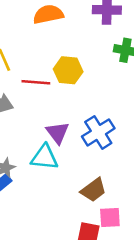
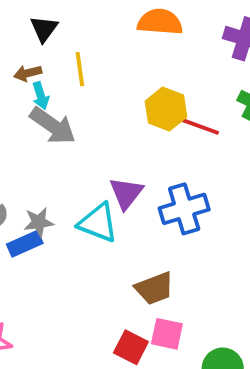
red line: (36, 82) -> (199, 126), moved

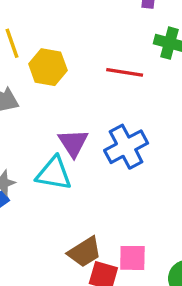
yellow hexagon: (166, 109) -> (48, 67), moved
brown trapezoid: (154, 288) -> (84, 252), moved

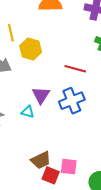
red line: (125, 72) -> (75, 69), moved
cyan triangle: (54, 173) -> (28, 112), size x0.6

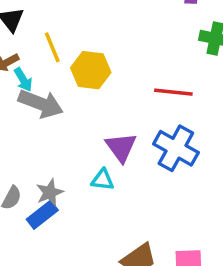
blue cross: (72, 101) -> (176, 148), turned -30

